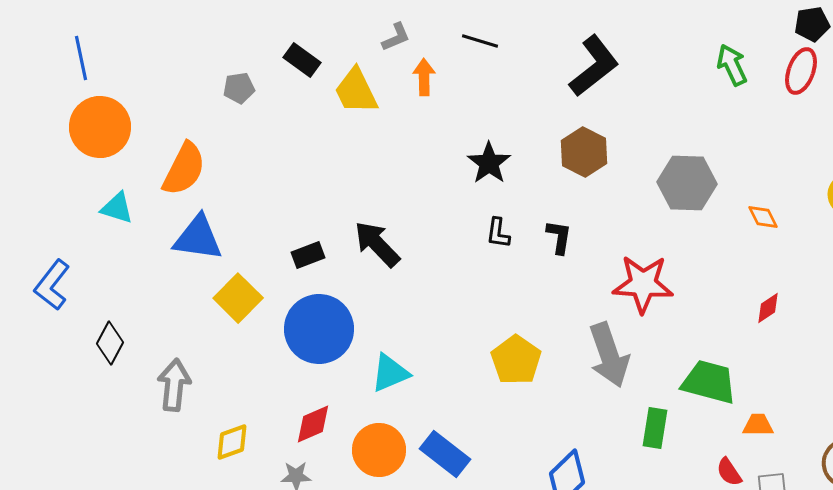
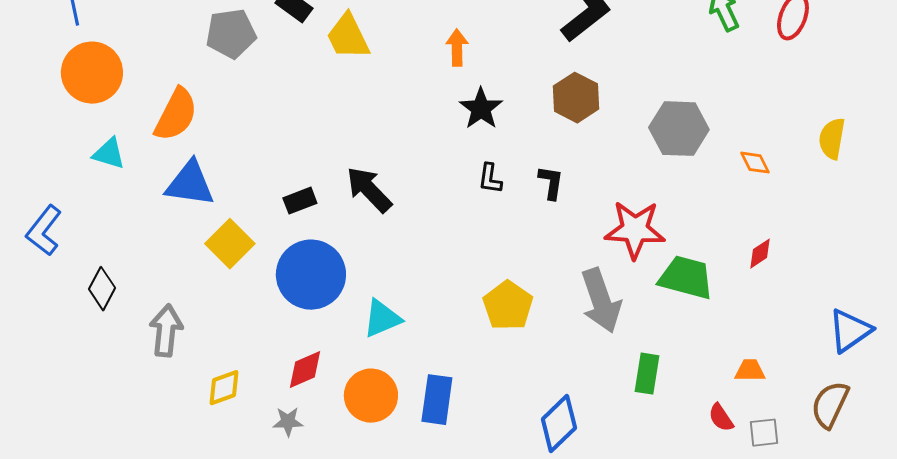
orange arrow: (424, 77) -> (457, 48), moved
gray pentagon: (239, 88) -> (231, 34), size x1.6
green trapezoid: (709, 382) -> (686, 278), moved
blue rectangle: (445, 454) -> (437, 400), turned 60

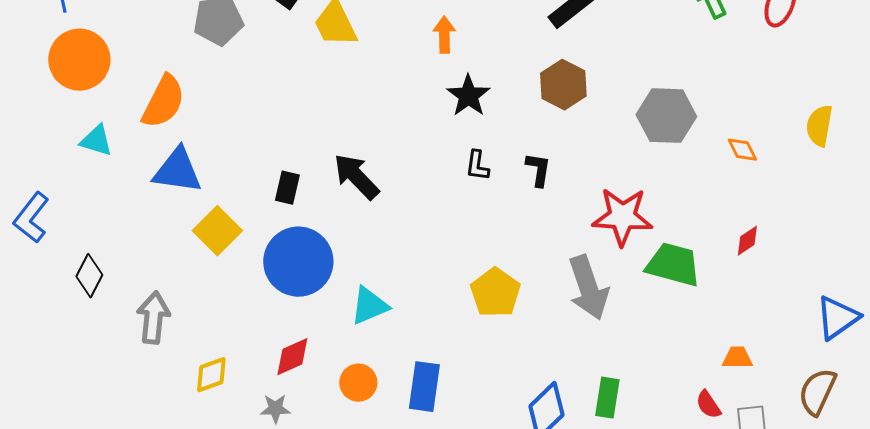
black rectangle: (300, 201) -> (287, 188), turned -56
green rectangle: (647, 374) -> (607, 398), moved
orange circle: (371, 396) -> (358, 383), size x0.7

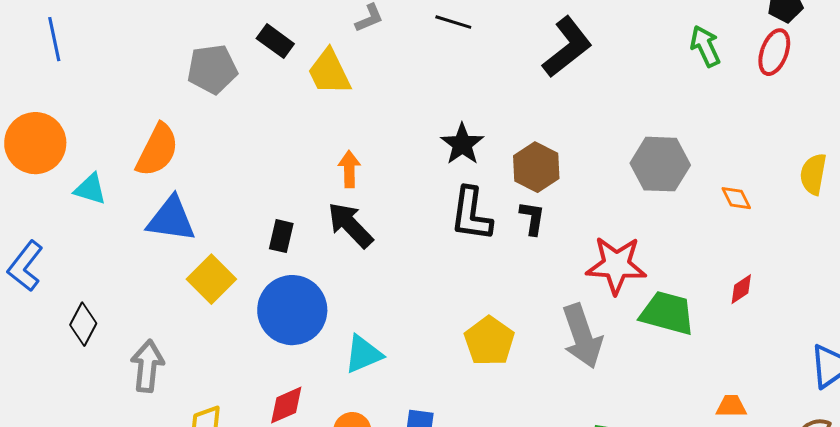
orange arrow: (444, 35) -> (349, 169), moved
orange circle: (79, 60) -> (35, 143), moved
brown hexagon: (563, 85) -> (536, 167), moved
black L-shape: (477, 166) -> (471, 214), size x1.8

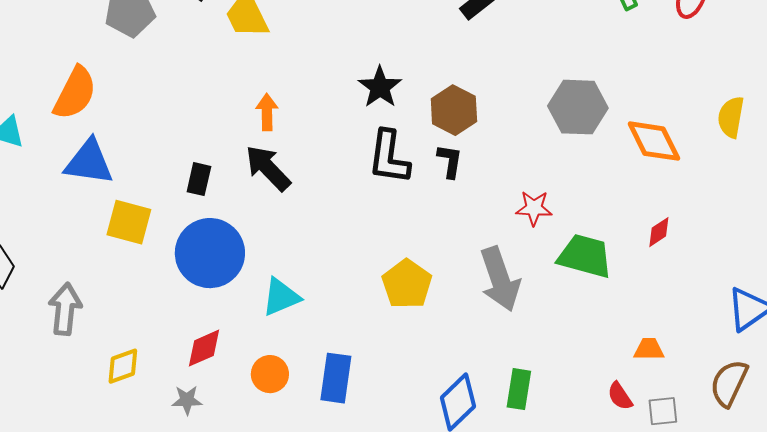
orange diamond: (736, 198) -> (654, 141), size x1.8
red star: (616, 265) -> (534, 208), size x0.6
yellow square: (211, 279) -> (129, 222), turned -30

